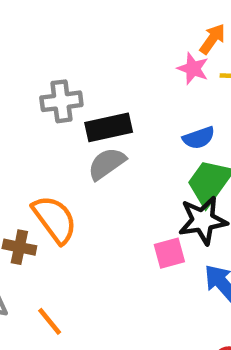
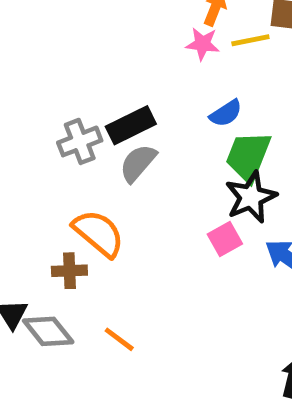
gray cross: (61, 101) -> (80, 141), moved

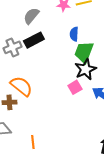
blue semicircle: (226, 113) -> (74, 34), turned 128
gray semicircle: (138, 163) -> (31, 16), moved
orange line: (119, 339) -> (33, 142), moved, turned 48

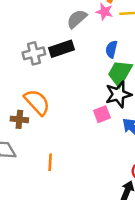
gray semicircle: (31, 16) -> (77, 19), moved
orange line: (33, 142) -> (50, 162), moved

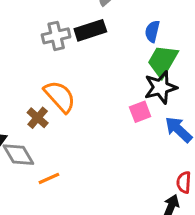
brown cross: (19, 119) -> (38, 118), turned 35
orange line: (50, 162) -> (49, 178), moved, turned 63

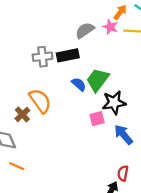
blue semicircle: (152, 31) -> (79, 84), moved, turned 112
green trapezoid: (163, 61) -> (98, 80), moved
orange line: (49, 178) -> (17, 166), moved, turned 42

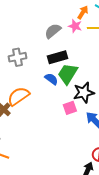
black rectangle: (68, 55) -> (57, 57), moved
orange semicircle: (40, 101) -> (18, 96), turned -85

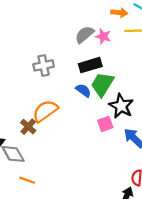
orange arrow: (83, 12) -> (119, 13), turned 64
pink star: (75, 26) -> (103, 36), moved
black star: (84, 93) -> (121, 106), turned -30

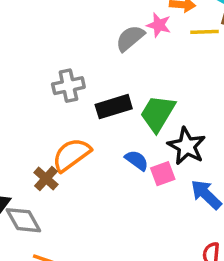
pink star: (103, 36) -> (159, 25), moved
black rectangle: (90, 65) -> (114, 107), moved
blue semicircle: (83, 90) -> (137, 160), moved

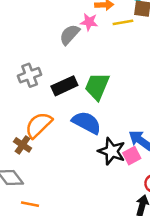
black star: (187, 146) -> (112, 151), moved
blue semicircle: (137, 160) -> (87, 123), size x1.6
pink square: (163, 174) -> (132, 156), moved

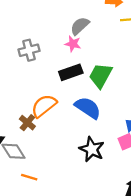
pink star: (89, 22) -> (73, 44), moved
gray cross: (30, 75) -> (29, 50), moved
black star: (112, 151) -> (92, 149), moved

